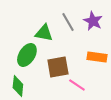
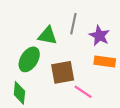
purple star: (93, 21) -> (99, 36), moved
gray line: (68, 22) -> (73, 24), turned 42

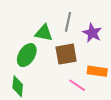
orange rectangle: (105, 62) -> (97, 71), moved
brown square: (63, 72) -> (66, 54), moved

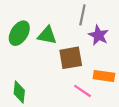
gray line: (68, 22) -> (82, 15), moved
green ellipse: (27, 55) -> (19, 33), moved

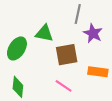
green ellipse: (19, 33) -> (17, 48), moved
pink line: (82, 91) -> (64, 86), moved

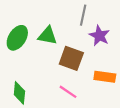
green ellipse: (17, 48) -> (17, 38), moved
brown square: (67, 55) -> (71, 58), turned 30

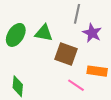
pink line: (68, 92) -> (76, 85), moved

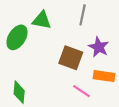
green triangle: (44, 33) -> (42, 20), moved
purple star: (92, 33) -> (99, 47), moved

